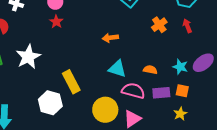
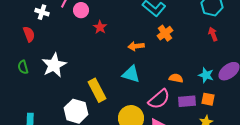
red star: (56, 22) -> (100, 27), moved
orange cross: (159, 25) -> (165, 33), moved
cyan triangle: (117, 69) -> (131, 74), moved
pink semicircle: (133, 91) -> (159, 99), turned 125

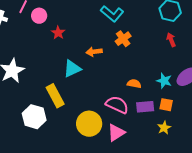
cyan triangle: (131, 74) -> (72, 69), moved, turned -42
pink semicircle: (159, 99) -> (117, 105), turned -115

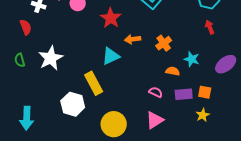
red star: (58, 33) -> (111, 18), moved, size x1.5
orange cross: (123, 39) -> (164, 43), moved
cyan star: (164, 81) -> (192, 59), moved
pink semicircle: (117, 105) -> (156, 92), size x0.6
yellow circle: (89, 124) -> (114, 124), moved

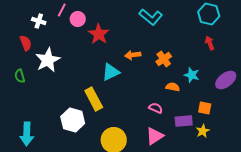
red star: (111, 18) -> (99, 34), moved
white star: (51, 58) -> (48, 60), moved
purple rectangle: (184, 94) -> (184, 121), moved

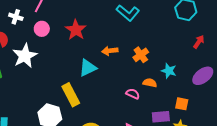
pink circle: (78, 19) -> (42, 29), moved
red arrow: (210, 43) -> (199, 42), moved, turned 56
pink semicircle: (156, 108) -> (133, 94), moved

